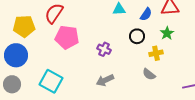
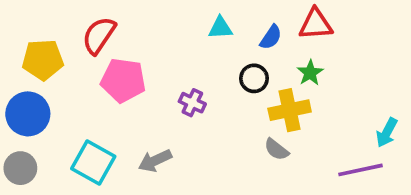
yellow cross: (156, 53) -> (290, 110), size x1.5
gray arrow: (105, 80) -> (155, 161), moved

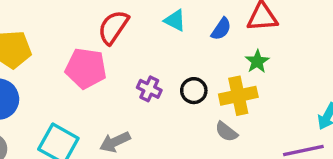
cyan triangle: (220, 28) -> (175, 20), turned 30
red semicircle: (99, 35) -> (113, 27), moved
black circle: (254, 78) -> (194, 91), moved

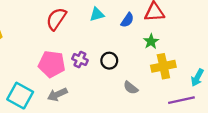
cyan triangle: (175, 20) -> (97, 14), turned -42
pink pentagon: (86, 68) -> (52, 64), moved
yellow cross: (238, 96) -> (163, 66), moved

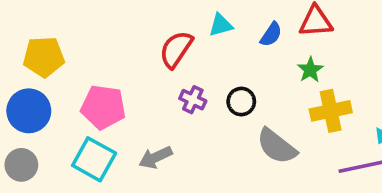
red semicircle: (56, 19) -> (176, 49), moved
pink pentagon: (52, 64) -> (103, 107), moved
gray semicircle: (131, 88) -> (277, 146), size x1.6

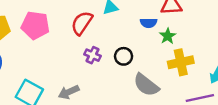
blue semicircle: (271, 34) -> (149, 23), moved, turned 56
pink pentagon: (103, 107) -> (35, 25), moved

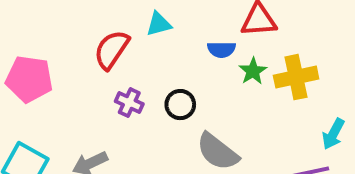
pink pentagon: (35, 25) -> (29, 79), moved
yellow cross: (181, 62) -> (296, 77), moved

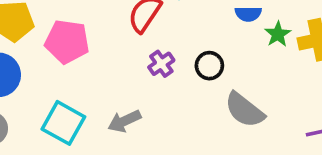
purple cross: (129, 103) -> (161, 64), turned 30

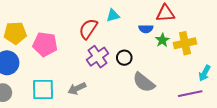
purple cross: (161, 64) -> (97, 57), size x1.5
cyan square: (63, 123) -> (43, 90), turned -30

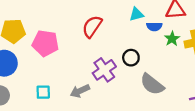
cyan triangle: (113, 15) -> (137, 14), moved
purple cross: (97, 57) -> (104, 70), moved
cyan square: (43, 90) -> (43, 92), size x0.6

